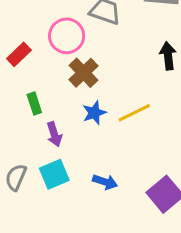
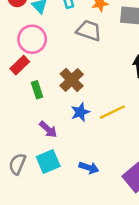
pink circle: (67, 36) -> (32, 39), moved
green rectangle: (34, 104) -> (37, 90), moved
purple arrow: (54, 134) -> (48, 129), turned -30

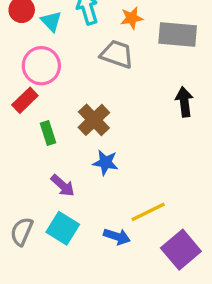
blue star: (80, 112) -> (105, 163), turned 30
yellow line: (112, 112) -> (148, 212), moved
cyan square: (48, 161) -> (63, 228), turned -35

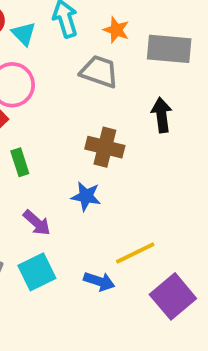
orange star: (132, 18) -> (116, 30), turned 30
black arrow: (184, 102) -> (162, 115), moved
brown cross: (94, 120) -> (105, 147), moved, turned -32
cyan square: (63, 228) -> (37, 272), turned 32

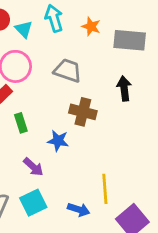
gray trapezoid: (99, 72) -> (68, 71), moved
blue star: (86, 196) -> (58, 141), moved
yellow line: (135, 253) -> (105, 189), turned -68

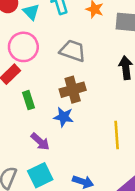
brown cross: (83, 112) -> (73, 90), moved, turned -30
yellow line: (105, 189) -> (117, 135), moved

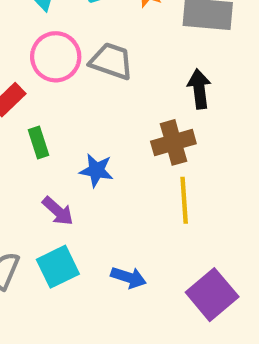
pink circle: (23, 47) -> (56, 57), moved
brown cross: (73, 90) -> (173, 142), moved

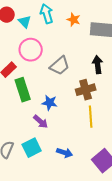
gray trapezoid: (111, 61) -> (60, 66), moved, turned 120
green rectangle: (39, 142) -> (23, 90), size x1.6
purple arrow: (58, 211) -> (41, 122), moved

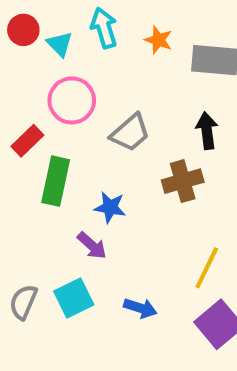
green rectangle: (23, 90) -> (56, 181), turned 30
yellow line: (91, 117) -> (207, 268), moved, turned 30

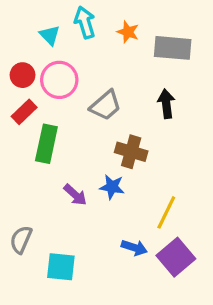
red circle: (23, 30) -> (23, 75), moved
brown cross: (183, 181) -> (131, 152), moved, turned 32
blue star: (110, 207) -> (112, 187), moved
cyan square: (74, 298) -> (61, 267), moved, turned 32
blue arrow: (140, 308) -> (134, 248), moved

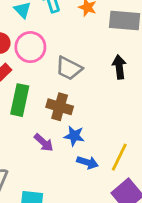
gray trapezoid: (106, 105) -> (69, 68), turned 68
brown cross: (131, 152) -> (60, 107), moved
blue arrow: (134, 248) -> (87, 162), moved

